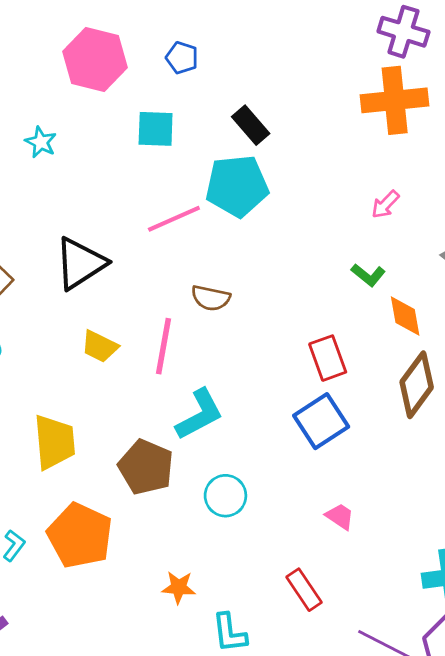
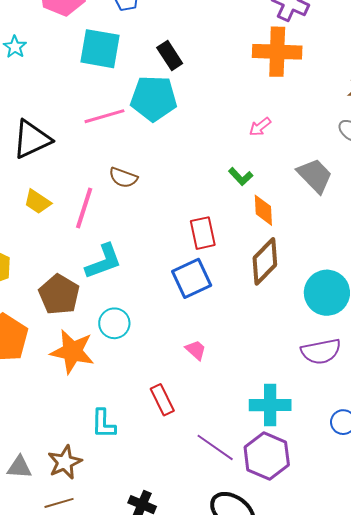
cyan square: (156, 129) -> (100, 49), size x1.4
orange star: (179, 587) -> (72, 352), moved, size x1.8

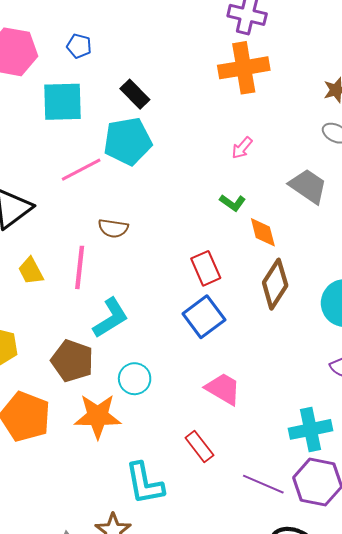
yellow trapezoid: (37, 202) -> (31, 271), turned 40
pink trapezoid: (196, 350) -> (223, 389), size x1.6
cyan L-shape: (103, 424) -> (145, 483), size x1.4

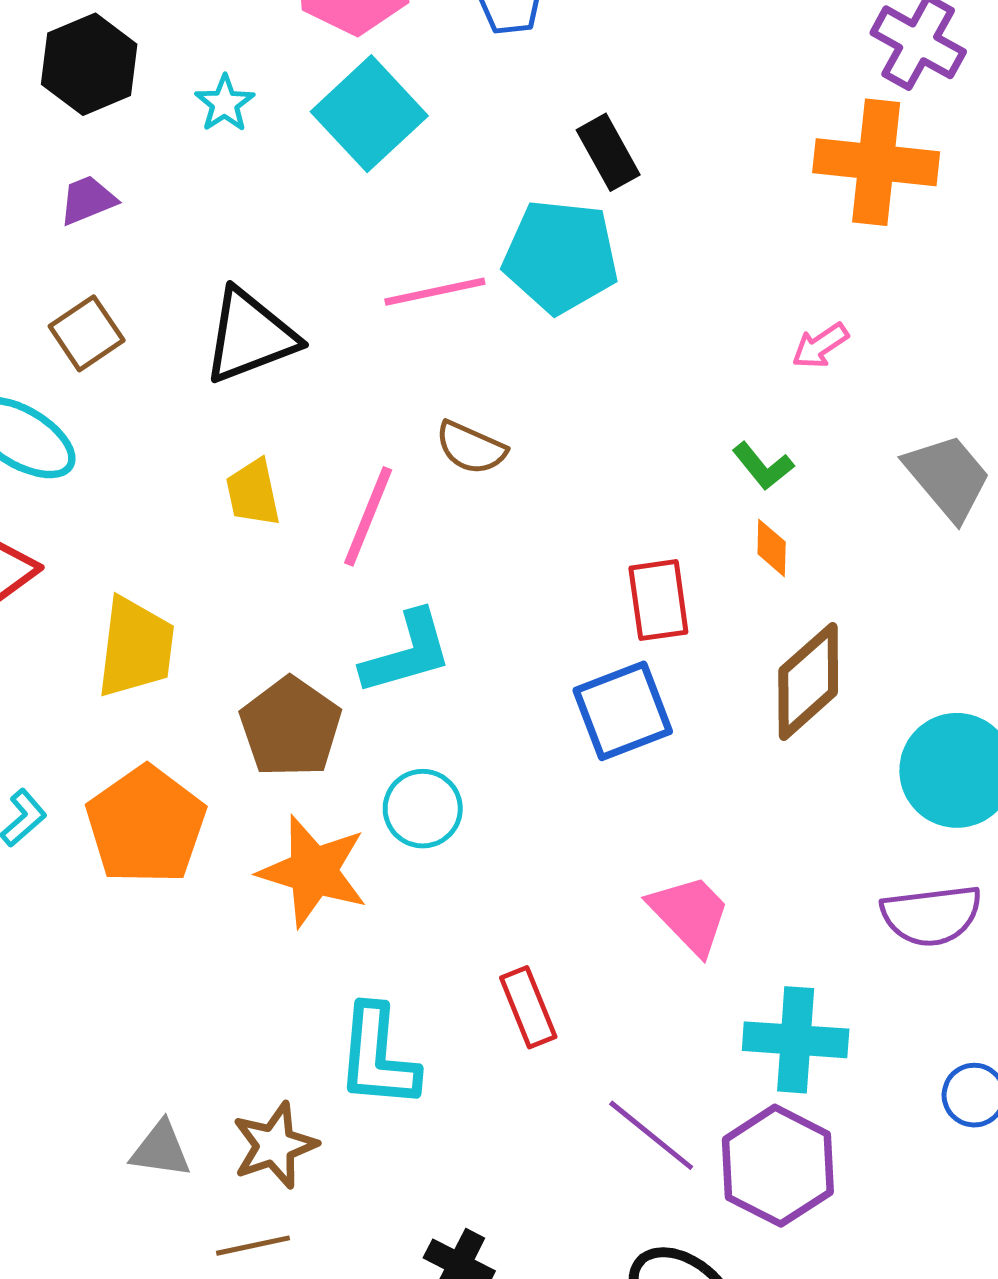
cyan square: (62, 102) -> (369, 114), moved, turned 33
orange diamond: (263, 232) -> (772, 548), moved, size x0.7
pink trapezoid: (223, 389) -> (690, 914), moved

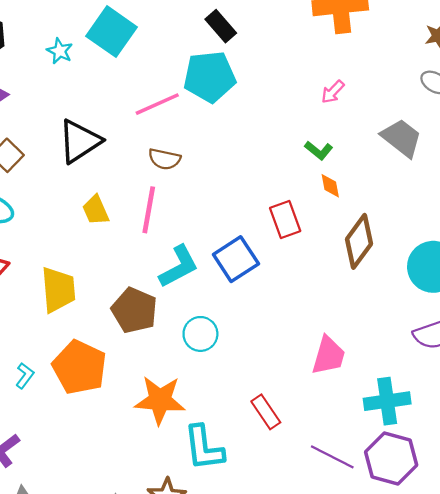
cyan star: (225, 103) -> (60, 51), moved
brown semicircle: (471, 448) -> (164, 159), moved
blue square: (623, 711) -> (236, 259), moved
orange star: (313, 871) -> (160, 400), moved
pink trapezoid: (690, 914) -> (329, 355), turned 72

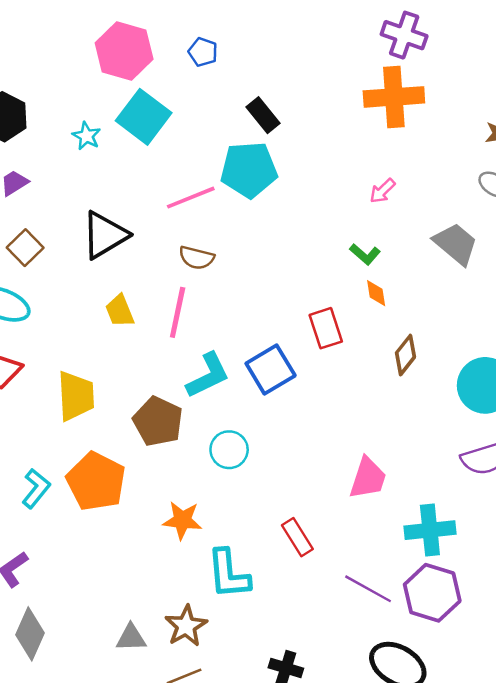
brown diamond: (359, 241) -> (405, 355), size x0.7
cyan L-shape: (25, 376) -> (36, 488), size x1.4
orange star: (160, 400) -> (182, 520), size x0.7

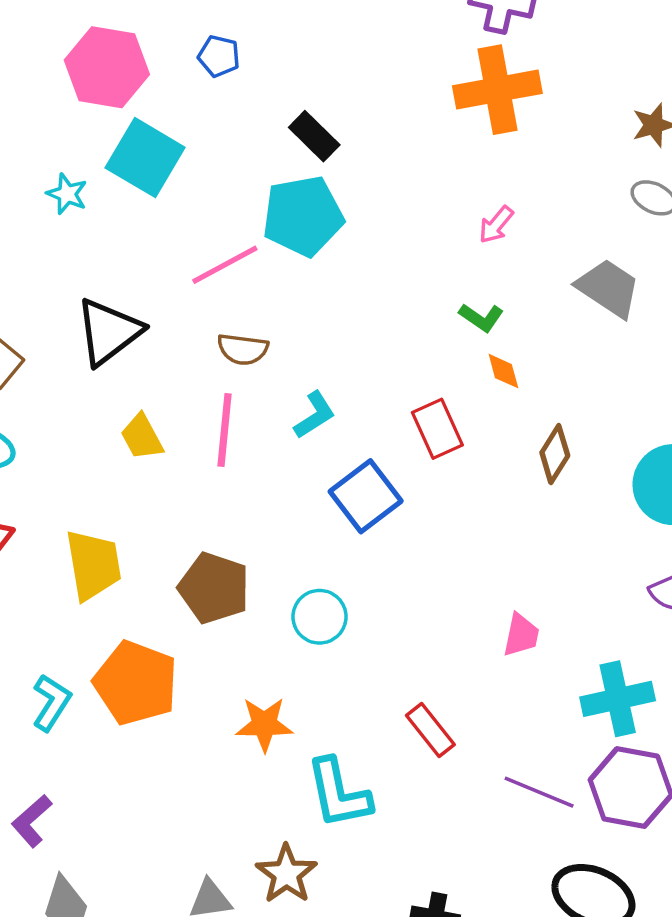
cyan L-shape: (208, 375) -> (315, 415), moved, size x0.7
pink trapezoid: (368, 478) -> (521, 635), size x0.7

